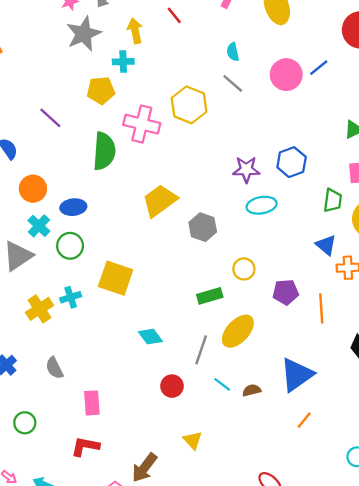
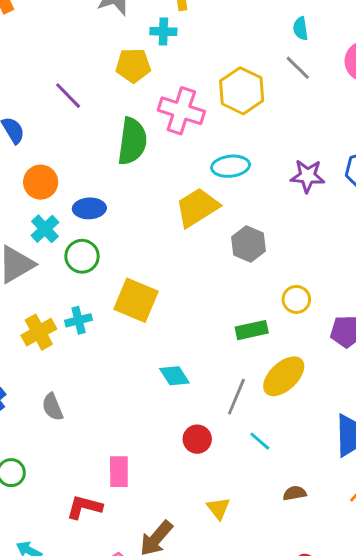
cyan ellipse: (262, 205) -> (231, 166), moved
brown semicircle: (252, 390) -> (295, 493), moved
pink rectangle: (92, 403) -> (119, 472), moved

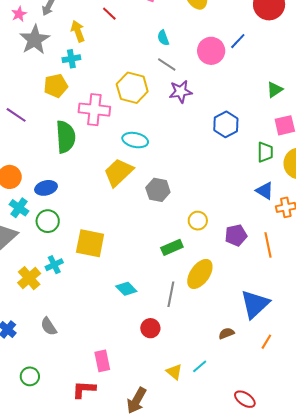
cyan ellipse: (231, 166) -> (135, 140), turned 30
purple star: (307, 176) -> (181, 92), moved
cyan line: (260, 441) -> (200, 366), moved, turned -70
brown semicircle: (295, 493) -> (226, 333), moved

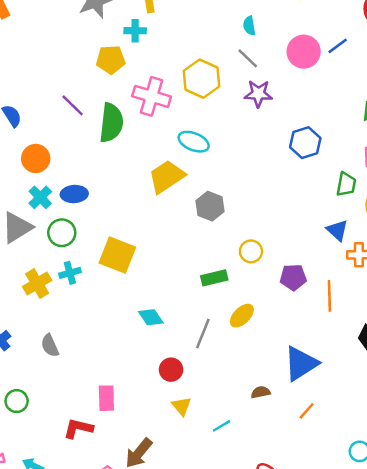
purple line: (16, 115) -> (73, 105), moved
blue ellipse: (46, 188) -> (74, 194), moved
green circle: (48, 221) -> (62, 233), moved
yellow ellipse: (200, 274) -> (242, 316), size x0.7
yellow triangle: (174, 372) -> (182, 406), moved

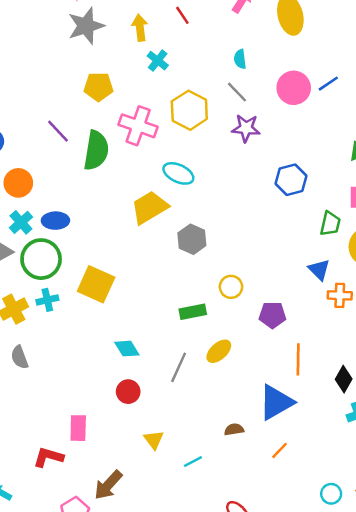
cyan cross: (135, 31) -> (158, 61), moved, turned 35
green circle: (62, 233) -> (41, 259), size x1.4
orange line: (329, 296) -> (298, 359), moved
gray semicircle: (50, 346) -> (20, 357), moved
red circle: (171, 370) -> (128, 392), moved

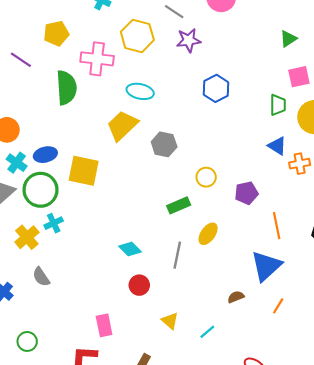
purple line: (58, 131) -> (21, 60), moved
blue hexagon: (291, 180) -> (216, 88), moved
yellow square: (96, 284) -> (84, 171), moved

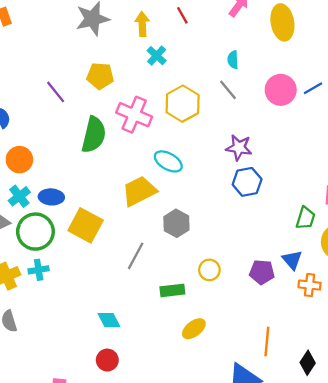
purple star: (189, 40) -> (239, 148), moved
purple pentagon: (246, 193) -> (262, 272), moved
gray line: (177, 255) -> (136, 256), moved

